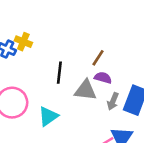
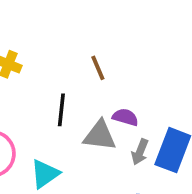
brown line: (98, 58) -> (98, 68), moved, turned -56

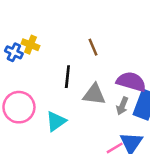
purple semicircle: (125, 117) -> (131, 82), moved, size x1.6

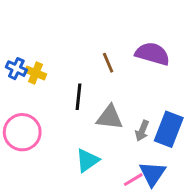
yellow cross: (30, 45) -> (36, 73), moved
purple semicircle: (131, 82) -> (152, 54), moved
cyan triangle: (56, 121) -> (87, 160), moved

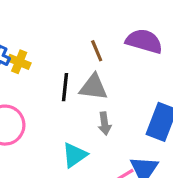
gray triangle: (110, 117) -> (93, 87), moved
gray arrow: (142, 131) -> (105, 123), moved, turned -30

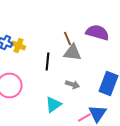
gray triangle: (93, 87) -> (72, 52), moved
gray arrow: (105, 123) -> (72, 84), turned -64

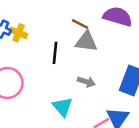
brown line: (67, 38) -> (80, 24), turned -40
cyan triangle: (53, 104) -> (62, 107), turned -36

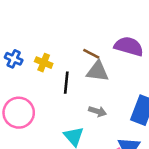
yellow cross: (19, 33) -> (44, 63), moved

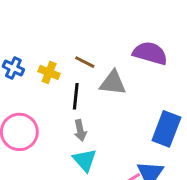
brown line: (91, 54) -> (85, 62), moved
gray arrow: (98, 111) -> (80, 130), moved, turned 60

